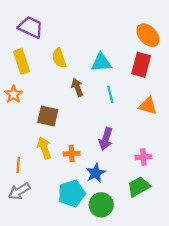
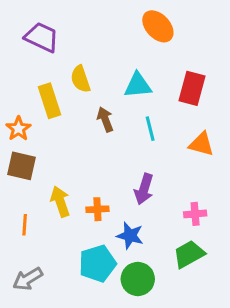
orange ellipse: (148, 35) -> (158, 26), moved
yellow rectangle: (22, 61) -> (49, 101), moved
brown square: (48, 116) -> (22, 166), moved
blue star: (96, 173) -> (130, 236), turned -30
gray arrow: (19, 191) -> (28, 279), moved

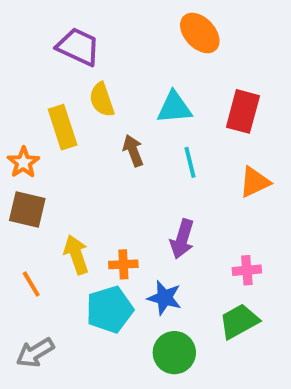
purple trapezoid: (42, 37) -> (78, 47), moved
orange triangle: (201, 144) -> (255, 182), turned -40
orange line: (25, 225) -> (31, 284), turned -35
cyan pentagon: (97, 263) -> (110, 309), moved

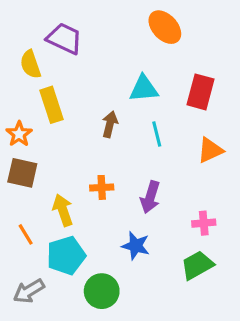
yellow semicircle: (102, 100) -> (30, 64), moved
brown arrow: (133, 151) -> (110, 124), turned 35
orange cross: (123, 264) -> (102, 187), moved
cyan pentagon: (110, 309) -> (66, 255), moved
green circle: (174, 353) -> (102, 291), moved

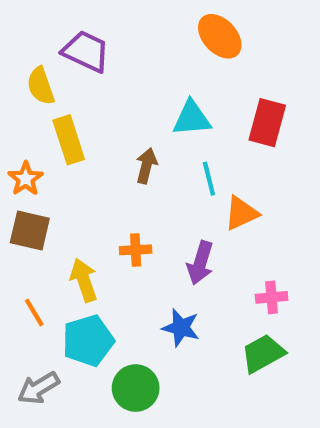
orange triangle: (210, 150) -> (241, 213), moved

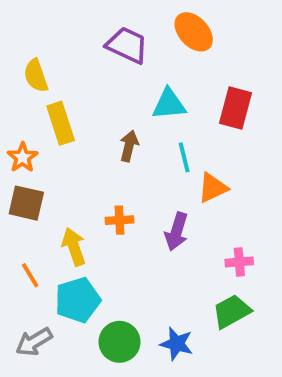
purple trapezoid: (86, 51) -> (127, 45), moved
blue star: (181, 328) -> (177, 344), moved

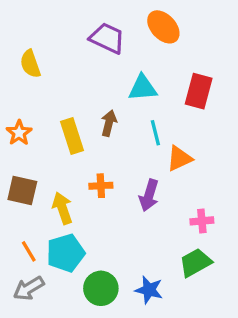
yellow rectangle: (61, 123) -> (72, 136), moved
brown square: (26, 203) -> (22, 190), moved
orange line: (30, 275) -> (29, 251), moved

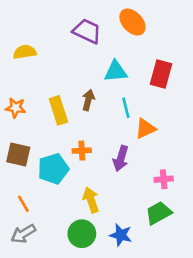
yellow semicircle: (30, 64) -> (25, 52), turned 100
orange star: (19, 133) -> (16, 108), turned -30
yellow arrow: (62, 208) -> (91, 200), moved
cyan pentagon: (66, 253) -> (53, 169), moved

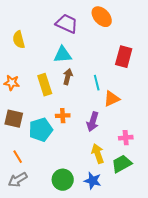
yellow semicircle: (25, 52) -> (19, 40), turned -96
cyan triangle: (116, 71) -> (63, 55), moved
yellow arrow: (91, 200) -> (98, 154), moved

